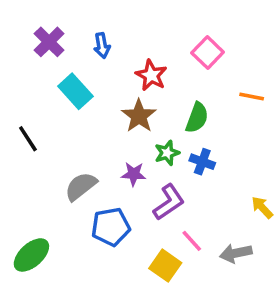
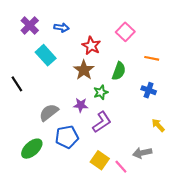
blue arrow: (102, 45) -> (62, 28), turned -72
blue cross: (202, 162) -> (149, 90), moved
pink line: (192, 241) -> (121, 167), moved
green ellipse: (31, 255) -> (32, 149), moved

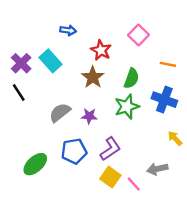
purple cross: (30, 25) -> (21, 63), moved
blue cross: (149, 90) -> (164, 100), size x1.5
green star: (101, 92) -> (127, 107), moved, size x1.5
gray semicircle: (49, 112) -> (60, 112), moved
purple L-shape: (102, 122) -> (110, 149), moved

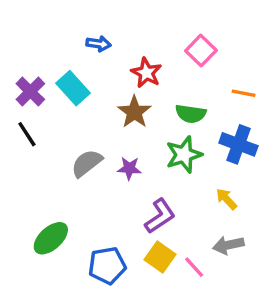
green semicircle: (131, 78) -> (191, 114), turned 78
yellow arrow: (175, 138) -> (227, 199), moved
blue pentagon: (74, 151) -> (107, 266), moved

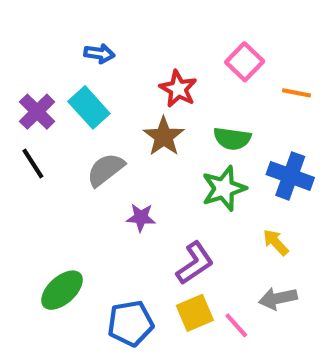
blue arrow: (99, 44) -> (99, 54), moved
orange line: (244, 93) -> (296, 93), moved
gray semicircle: (87, 163) -> (106, 170), moved
purple star: (129, 168) -> (141, 217), moved
yellow square: (160, 257) -> (195, 313), turned 32

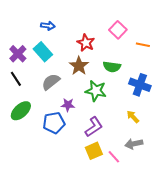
green star: (224, 188) -> (96, 91), moved, turned 30
green ellipse: (62, 290) -> (21, 111), moved
blue pentagon: (130, 323) -> (54, 123), moved

